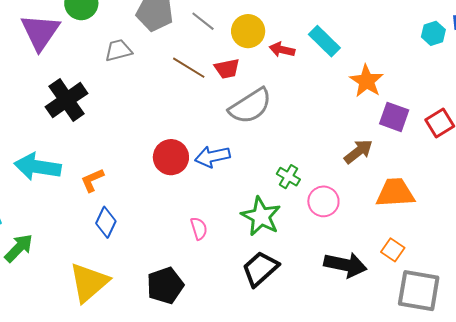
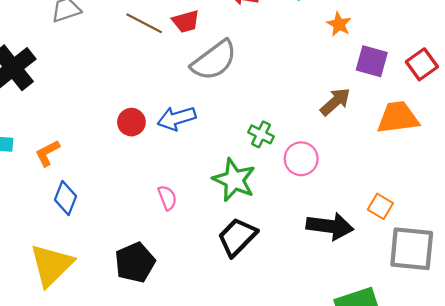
orange star: (367, 81) -> (339, 24), size x0.7
red circle: (171, 157) -> (131, 122), size x0.7
orange trapezoid: (395, 193) -> (398, 118), moved

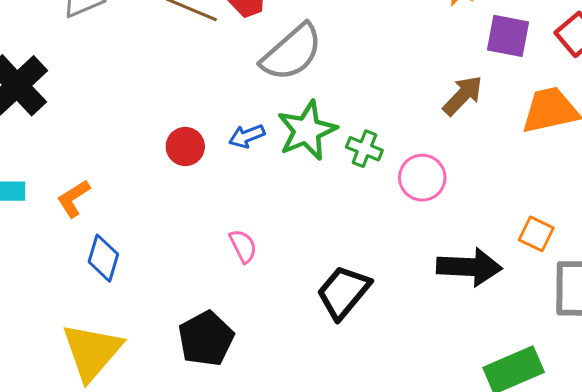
blue arrow: (177, 118) -> (247, 136), size x0.7
green star: (234, 180) -> (307, 130), moved, turned 30

